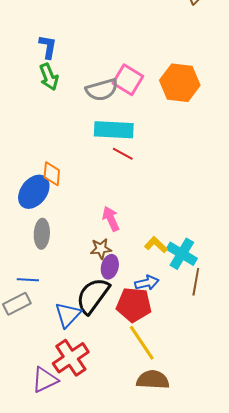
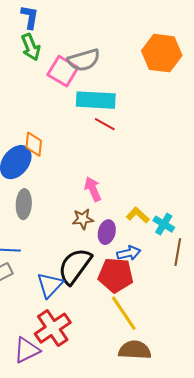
pink square: (128, 80) -> (63, 71), moved
cyan cross: (182, 254) -> (164, 224), size x0.7
purple ellipse: (110, 267) -> (107, 232), moved

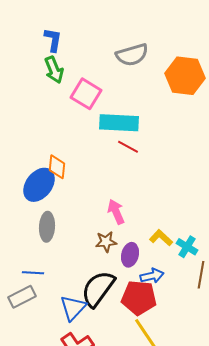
gray semicircle: (84, 60) -> (132, 55), moved

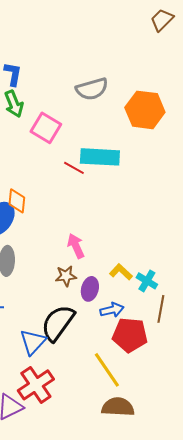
cyan rectangle: (119, 123) -> (100, 157), moved
red line: (128, 147) -> (74, 168), moved
red pentagon: (139, 298) -> (130, 335), moved

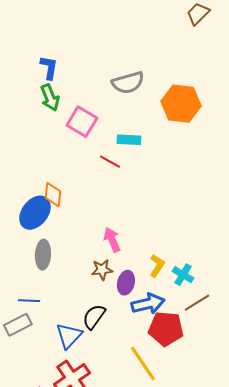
cyan rectangle: (100, 157) -> (129, 140), moved, size x0.6
yellow L-shape: (121, 272) -> (157, 266), turned 80
brown line: (161, 309) -> (197, 303), turned 48
blue arrow: (112, 310) -> (148, 304), size x1.4
black semicircle: (58, 323) -> (94, 317), size x0.7

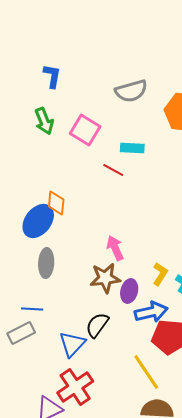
green arrow: (50, 98) -> (44, 121), moved
brown star: (102, 270) -> (105, 278), size x1.4

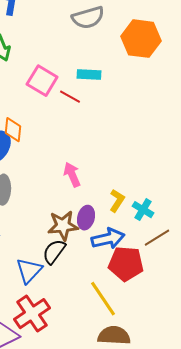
pink square: (85, 130) -> (42, 81), moved
brown star: (105, 278) -> (63, 226), moved

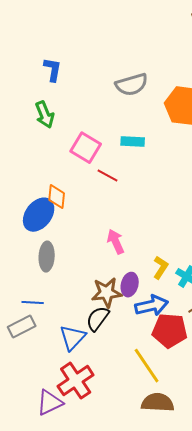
red line: (70, 97) -> (108, 176), moved

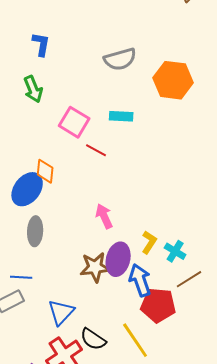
purple ellipse: (130, 285) -> (118, 259), size x1.4
blue arrow: (152, 306) -> (140, 280), turned -96
black semicircle: (98, 319) -> (93, 339), moved, turned -92

